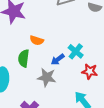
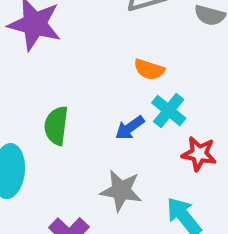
orange semicircle: (37, 40) -> (149, 69), moved
gray star: (47, 77) -> (121, 191), moved

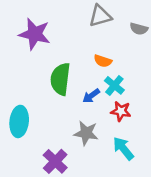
green semicircle: (56, 126) -> (60, 79), moved, size x1.4
red star: (199, 154) -> (121, 111), moved

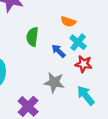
green semicircle: (60, 79) -> (32, 37), size x0.7
blue arrow: (91, 96) -> (58, 51), turned 80

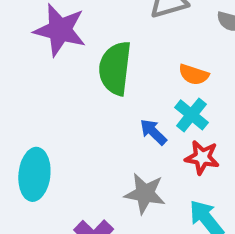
orange semicircle: (68, 22) -> (194, 75), moved
green semicircle: (32, 37) -> (115, 68), moved, size x1.4

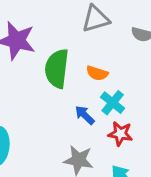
orange semicircle: (194, 75) -> (97, 73), moved

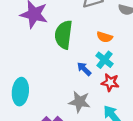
orange semicircle: (97, 73) -> (105, 37), moved

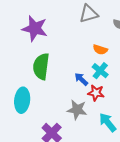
green semicircle: (64, 35) -> (41, 66), moved
red star: (110, 82) -> (96, 93), moved

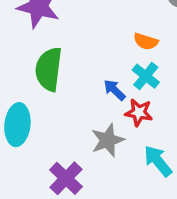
gray star: (77, 110) -> (108, 140), turned -30

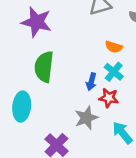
blue arrow: (114, 90) -> (91, 82), turned -119

